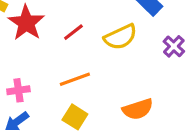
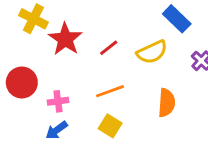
orange semicircle: (138, 109) -> (167, 103), moved, turned -68

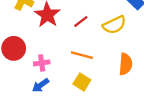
orange line: (110, 91) -> (82, 55), turned 35

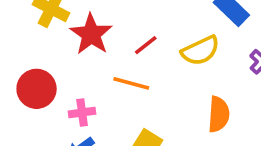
orange line: (82, 55) -> (131, 83), moved

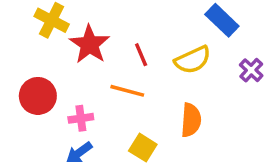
red line: (146, 45) -> (141, 55), turned -75
orange semicircle: (219, 114) -> (191, 120), moved

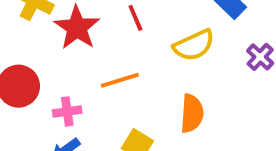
red line: (141, 55) -> (135, 18), moved
orange line: (127, 91) -> (120, 80), turned -32

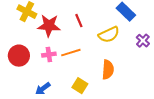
red star: (77, 28) -> (49, 26), turned -30
pink cross: (67, 111) -> (49, 55), moved

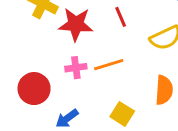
red circle: (19, 56) -> (34, 89), moved

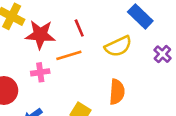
orange line: (109, 65) -> (69, 55), moved

